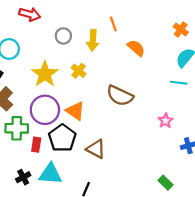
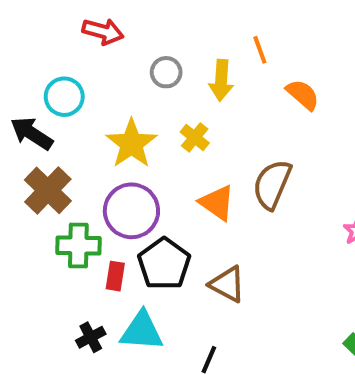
brown semicircle: (120, 96) -> (272, 184), turned 88
orange triangle: (75, 111) -> (217, 203), moved

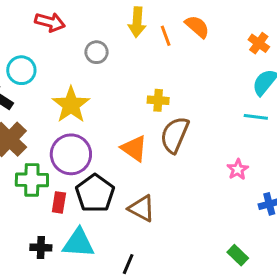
yellow arrow: (221, 80) -> (137, 22), moved
orange semicircle: (303, 95) -> (197, 27), moved
yellow cross: (195, 137) -> (158, 100), moved, turned -35
black cross: (91, 337) -> (41, 248), turned 30

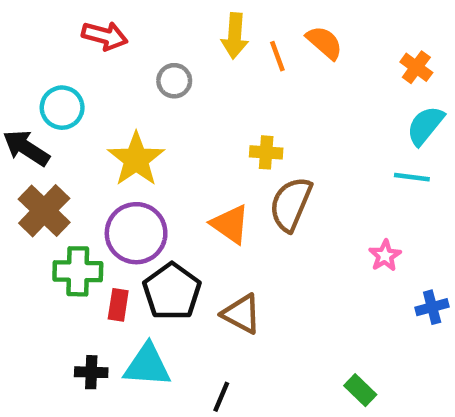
green rectangle: (238, 255) -> (360, 390), moved

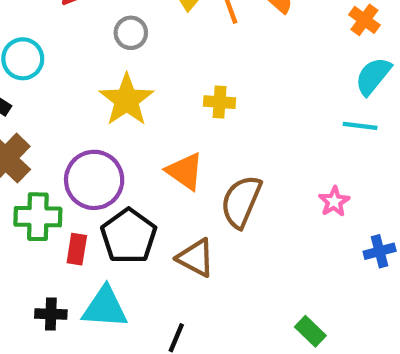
yellow star: (136, 159) -> (127, 100), moved
brown semicircle: (291, 204) -> (241, 202), moved

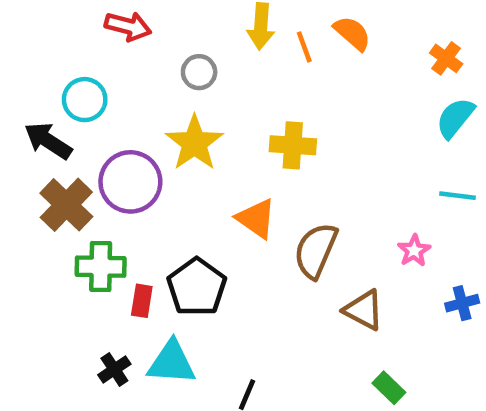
yellow cross: (220, 102) -> (293, 145), size x1.4
cyan line: (360, 126) -> (457, 196), moved
purple circle: (94, 180) -> (130, 182), moved
brown triangle: (196, 258) -> (364, 310), moved
black cross: (51, 314) -> (114, 369), turned -36

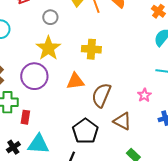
purple circle: (130, 182) -> (34, 76), moved
orange triangle: (256, 218) -> (75, 81), turned -42
black pentagon: (197, 287) -> (85, 131), moved

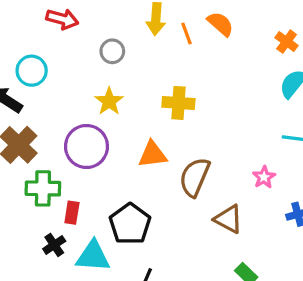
yellow star: (48, 48) -> (109, 101), size x0.7
black pentagon: (85, 131) -> (130, 224), moved
black cross: (13, 147) -> (54, 245), moved

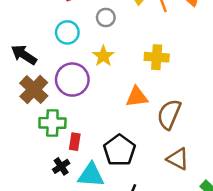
cyan circle: (32, 71) -> (67, 32), moved
purple circle: (86, 146) -> (72, 80), moved
brown triangle: (228, 219) -> (178, 159), moved

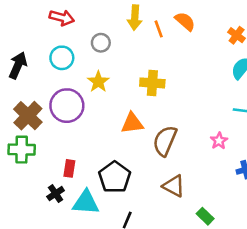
black arrow: (24, 55) -> (18, 65), moved, turned 80
green cross: (52, 123) -> (22, 150), moved

